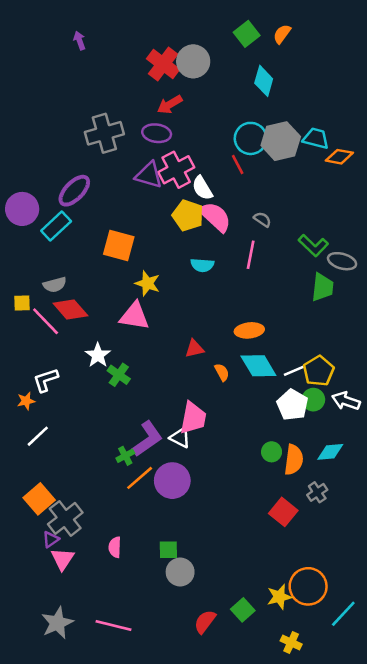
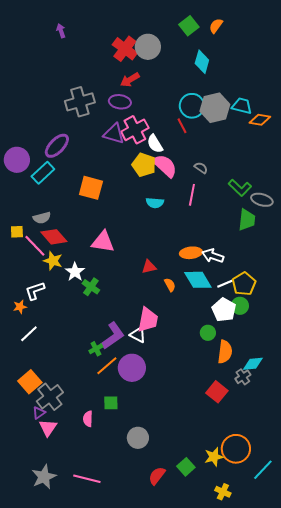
yellow star: (147, 283) -> (53, 261), moved
white arrow: (346, 401) -> (213, 256), moved
green circle: (272, 452) -> (208, 333), moved
cyan diamond: (330, 452) -> (253, 364), moved
green square: (168, 550) -> (111, 403), moved

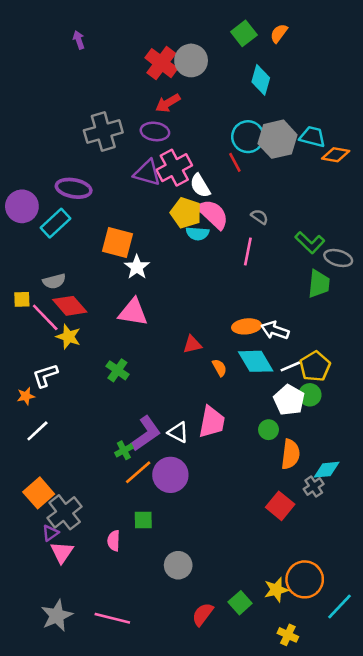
purple ellipse: (57, 146) -> (74, 188), turned 56
cyan semicircle: (155, 203) -> (198, 233), moved
white star: (75, 272) -> (137, 267), moved
pink trapezoid: (148, 320) -> (212, 422), moved

